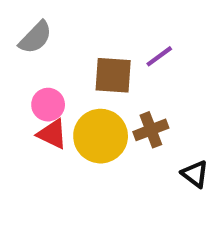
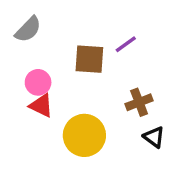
brown cross: (151, 130) -> (139, 102), moved
yellow circle: (101, 136) -> (84, 135), moved

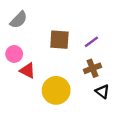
purple line: (126, 44) -> (91, 42), moved
pink circle: (38, 82) -> (14, 54), moved

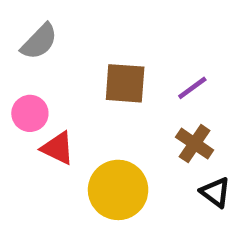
brown cross: (92, 68) -> (195, 144), turned -35

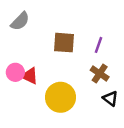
purple line: (192, 88) -> (99, 45), turned -35
pink circle: (30, 113) -> (15, 72), moved

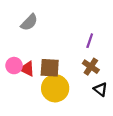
gray semicircle: (20, 21) -> (29, 22), moved
brown square: (64, 43) -> (50, 68), moved

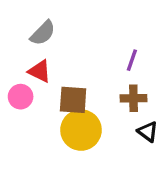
brown cross: (91, 67) -> (133, 98), turned -35
red triangle: (27, 69) -> (40, 71), moved

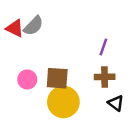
red triangle: (40, 71) -> (15, 28), moved
pink circle: (21, 97) -> (27, 79), moved

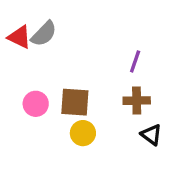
yellow circle: (63, 102) -> (83, 133), size x0.6

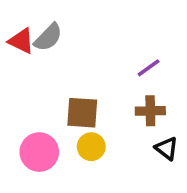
purple line: (135, 61) -> (149, 68), turned 35
pink circle: (36, 104) -> (39, 152), moved, size x1.4

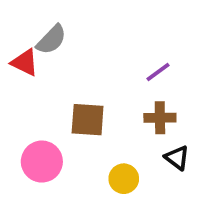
red triangle: (21, 41) -> (25, 63), moved
yellow circle: (91, 147) -> (124, 179), moved

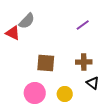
purple line: (158, 72) -> (83, 25), moved
pink circle: (42, 162) -> (35, 93), moved

